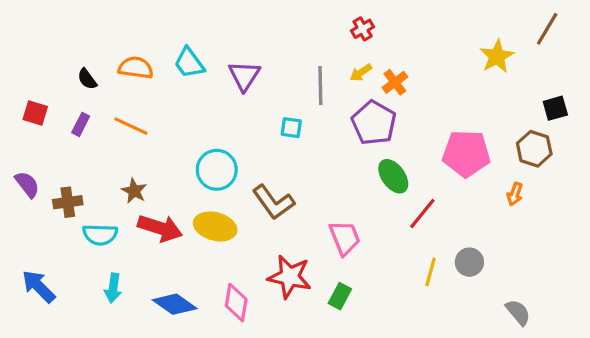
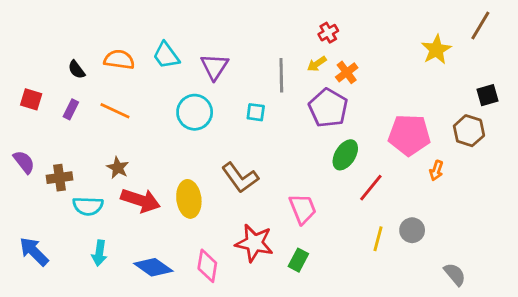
red cross: (363, 29) -> (328, 33), moved
cyan circle: (217, 170) -> (195, 112), moved
green ellipse: (393, 176) -> (345, 155), turned 68
orange arrow: (515, 194) -> (436, 171), moved
yellow ellipse: (215, 226) -> (189, 199), turned 68

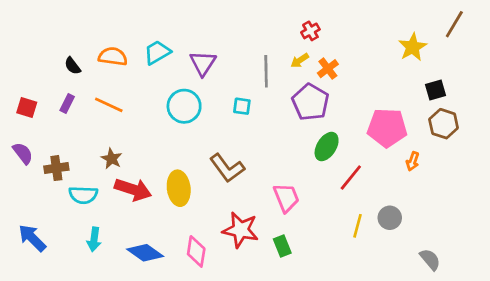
cyan trapezoid: (166, 55) -> (157, 52), turned 96
black square: (487, 95) -> (435, 90), moved
red square: (31, 99) -> (27, 108), moved
green rectangle: (298, 260) -> (282, 246), turned -50

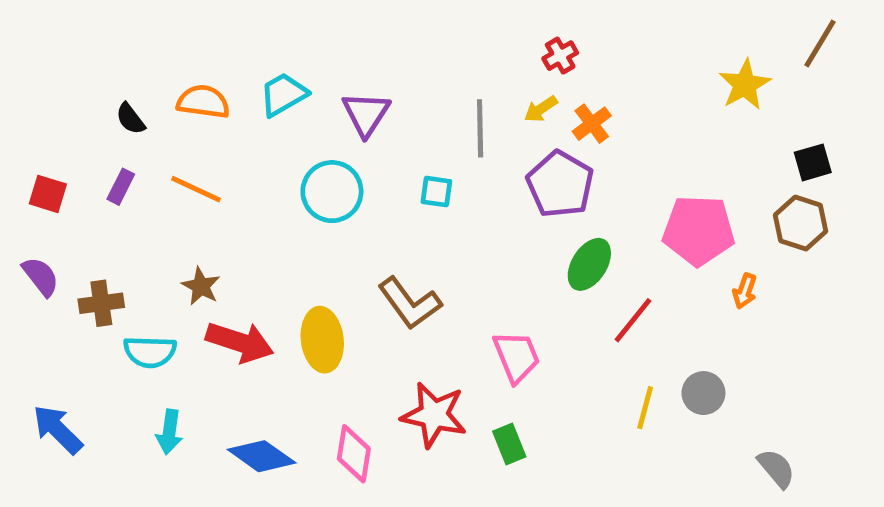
black square: (435, 90) -> (813, 162), moved

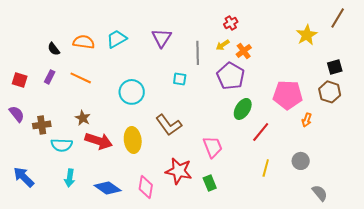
purple triangle: (366, 114) -> (162, 38), moved
cyan circle: (332, 192) -> (132, 92), moved
gray circle: (703, 393) -> (301, 161), moved

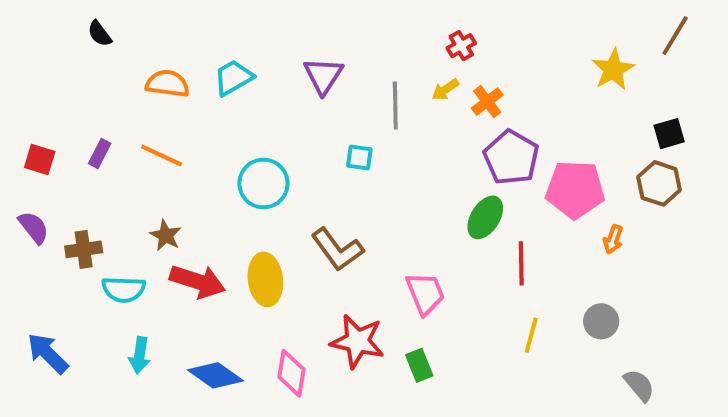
black semicircle: (54, 49) -> (100, 34), moved
purple pentagon: (231, 76) -> (511, 158), moved
red line: (261, 132) -> (521, 263), turned -40

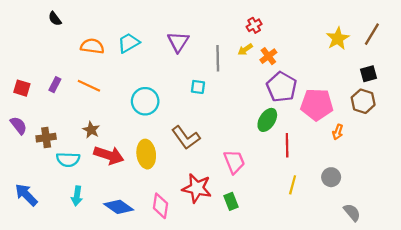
brown line: (675, 36) -> (372, 34), moved

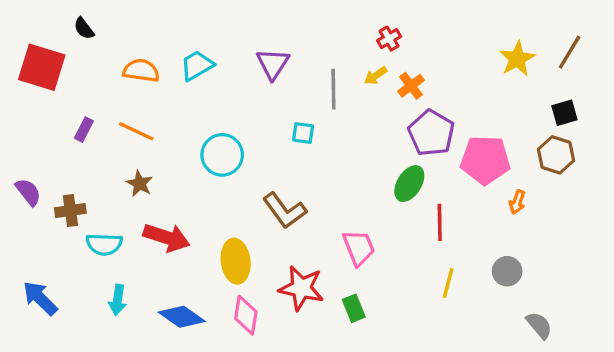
red square: (22, 88) -> (42, 67), moved, size x1.8
brown star: (91, 130) -> (140, 184), moved
yellow ellipse: (146, 154) -> (236, 261), moved

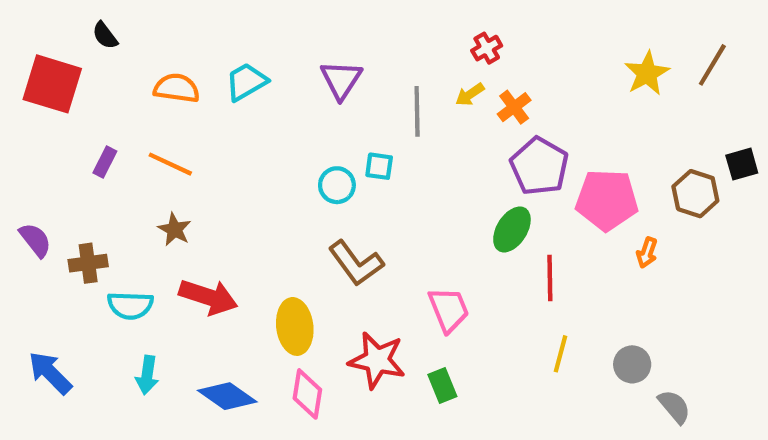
black square: (564, 113) -> (742, 164), moved
cyan circle: (222, 155) -> (337, 185), moved, size x0.7
gray circle: (507, 271) -> (632, 364), moved

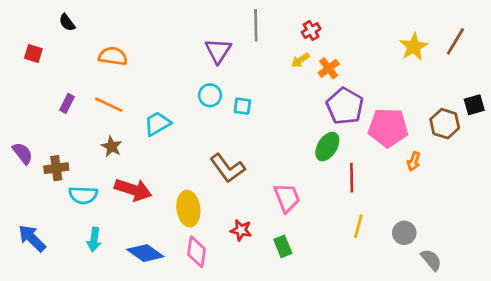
cyan trapezoid: (246, 82) -> (157, 124), moved
red square: (52, 84) -> (33, 53), size x0.5
gray line: (417, 111) -> (256, 25), moved
cyan circle: (337, 185) -> (210, 95), moved
red star: (377, 360) -> (241, 230), size x0.6

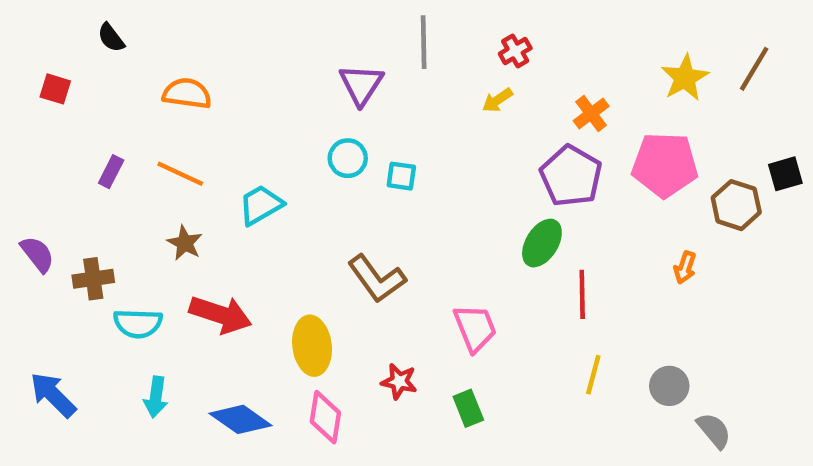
orange cross: (329, 68) -> (591, 114), moved
pink pentagon: (388, 128) -> (665, 165), moved

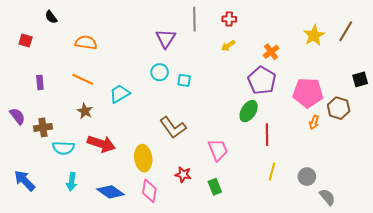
red cross: (515, 51) -> (229, 19), moved, turned 32
pink pentagon: (665, 165) -> (308, 93), moved
purple rectangle: (111, 172) -> (40, 82), moved, turned -32
brown hexagon: (736, 205) -> (339, 108), moved

